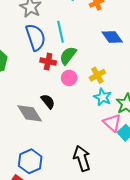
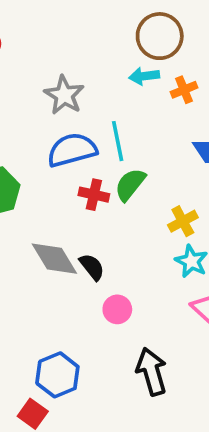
blue semicircle: (36, 37) -> (72, 150), turned -88
pink circle: (69, 78) -> (117, 309), moved
gray diamond: (30, 113) -> (54, 259), moved

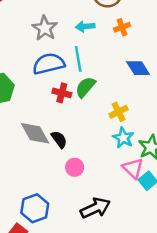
cyan arrow: (144, 76) -> (85, 26), moved
black arrow: (152, 372) -> (95, 208), turned 80

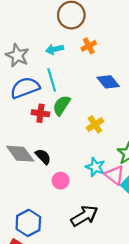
cyan star: (123, 138) -> (95, 167), moved

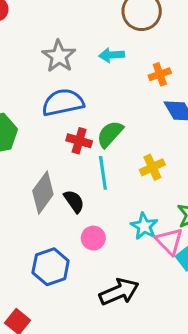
orange cross: (89, 46) -> (160, 74), moved
cyan line: (52, 80) -> (103, 173), moved
gray diamond: (20, 154) -> (43, 193), turned 64
blue hexagon: (28, 223) -> (51, 267), moved

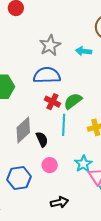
black arrow: (119, 292) -> (59, 202), size x0.7

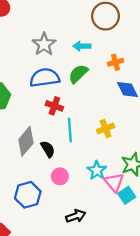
green semicircle: (73, 101) -> (78, 74), moved

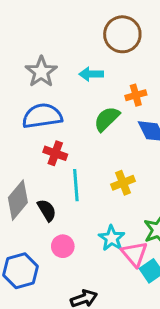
green semicircle: (78, 74) -> (107, 119), moved

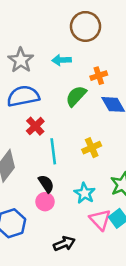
red cross: (55, 153) -> (35, 126), turned 30
black semicircle: (47, 210) -> (46, 184), moved
pink triangle: (134, 254) -> (100, 220), moved

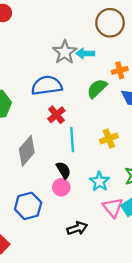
gray star: (21, 60) -> (65, 52), moved

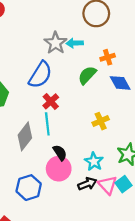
blue semicircle: (47, 85) -> (40, 75), turned 132
cyan line: (72, 140) -> (47, 124), moved
pink circle: (61, 187) -> (59, 169), size x1.5
black arrow: (77, 228) -> (87, 184), moved

